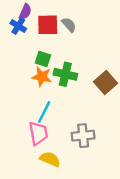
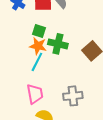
cyan line: (44, 112) -> (37, 62), moved

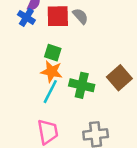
green cross: (58, 44) -> (82, 85), moved

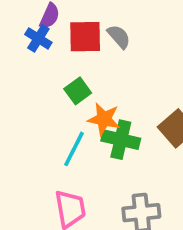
green square: (53, 53) -> (78, 91), turned 36
orange star: (52, 71) -> (104, 119), moved

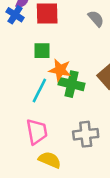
gray semicircle: (119, 37) -> (96, 19), moved
green square: (78, 91) -> (42, 51), turned 36

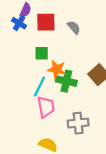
gray semicircle: (96, 19) -> (74, 27), moved
pink trapezoid: (37, 132) -> (46, 107), moved

